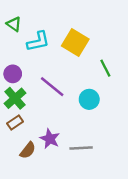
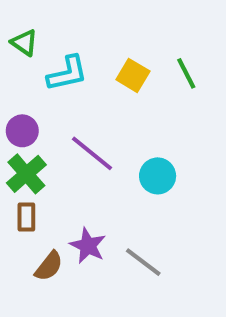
yellow square: (75, 43) -> (133, 75), size x0.7
green line: (105, 68) -> (186, 73), moved
brown rectangle: (15, 123) -> (26, 217), turned -56
gray line: (81, 148) -> (143, 262), turned 40

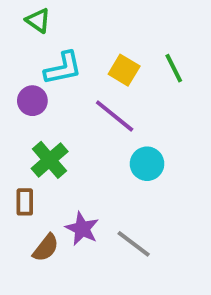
green triangle: (24, 43) -> (38, 20), moved
purple circle: (22, 131) -> (32, 101), moved
purple line: (92, 153) -> (115, 116), moved
green cross: (26, 174) -> (50, 160), moved

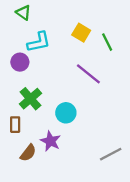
yellow square: (124, 70) -> (81, 33), moved
purple line: (115, 116) -> (88, 74), moved
cyan circle: (147, 164) -> (66, 113), moved
gray line: (134, 244) -> (111, 154), moved, turned -65

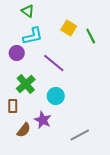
green triangle: (23, 13) -> (28, 11), moved
purple line: (88, 74) -> (54, 63), moved
gray line: (111, 154) -> (80, 135), moved

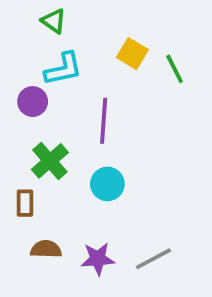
purple line: (54, 63) -> (104, 121), turned 55
purple star: (43, 120) -> (98, 259), moved, turned -30
brown semicircle: (24, 130) -> (46, 249), turned -126

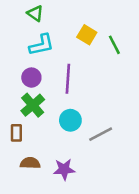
purple circle: (33, 102) -> (31, 78), moved
gray line: (153, 259) -> (101, 134), moved

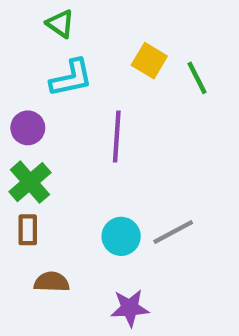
purple circle: (31, 78) -> (28, 128), moved
green cross: (33, 105) -> (30, 182), moved
cyan circle: (70, 120) -> (121, 236), moved
purple star: (64, 169) -> (130, 308), moved

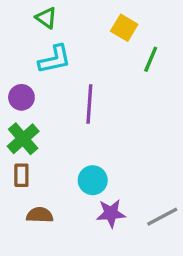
yellow square: (149, 61) -> (124, 28), moved
green line: (197, 78) -> (151, 59), turned 50
gray line: (173, 232) -> (162, 217), moved
purple star: (130, 308) -> (111, 213), moved

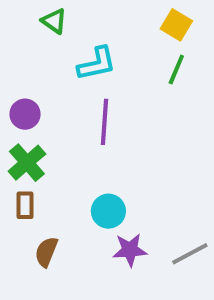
yellow square: (124, 28) -> (176, 25), moved
cyan L-shape: (55, 59) -> (97, 64), moved
brown semicircle: (40, 215) -> (46, 252), turned -70

